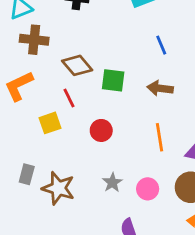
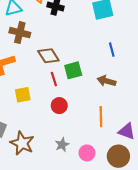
green square: (113, 80) -> (73, 70), turned -30
red line: (69, 98) -> (54, 79), moved

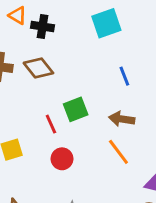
brown diamond: (48, 56) -> (38, 68), moved
orange line: (101, 117) -> (118, 152), moved, turned -30

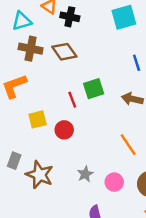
orange line: (118, 152) -> (128, 145), moved
red circle: (62, 159) -> (64, 130), moved

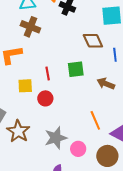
brown diamond: (64, 52) -> (93, 41), moved
red line: (72, 100) -> (48, 73), moved
gray star: (85, 174) -> (56, 138), size x1.6

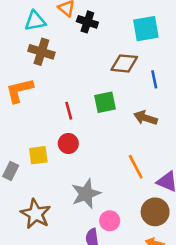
brown diamond: (93, 41) -> (124, 63), turned -55
yellow square: (25, 86) -> (38, 155), moved
brown star: (18, 131) -> (36, 214), moved
pink circle: (78, 149) -> (110, 221), moved

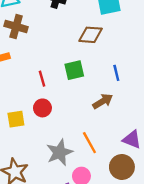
blue line: (154, 79) -> (116, 73), moved
brown arrow: (145, 118) -> (103, 101), moved, turned 132
orange line: (136, 167) -> (89, 143), moved

